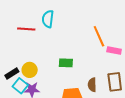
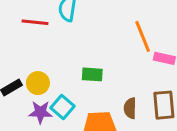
cyan square: (20, 86) -> (62, 107), moved

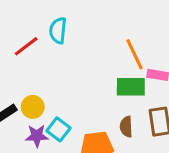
red line: (35, 22) -> (26, 46), turned -40
green rectangle: (92, 74) -> (131, 87), moved, size x1.4

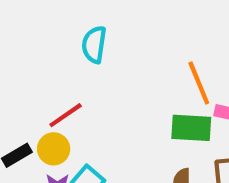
red line: (26, 46) -> (66, 115), moved

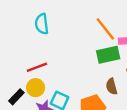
red line: (66, 115) -> (37, 67), turned 30

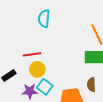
yellow circle: (36, 88) -> (37, 69), moved

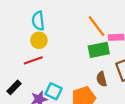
yellow circle: (37, 69) -> (39, 40), moved

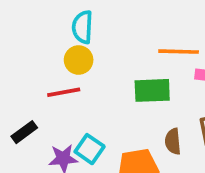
orange line: (96, 26) -> (179, 52), turned -60
green rectangle: (99, 50) -> (152, 90), moved

